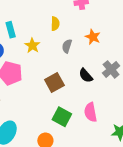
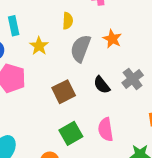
gray semicircle: (67, 46) -> (81, 48), size x1.6
green square: (62, 117) -> (71, 133), turned 30

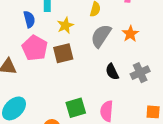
brown square: (64, 92) -> (63, 53), moved

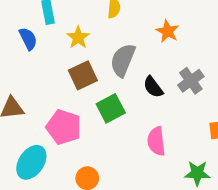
gray semicircle: (101, 36) -> (123, 60), moved
pink pentagon: (35, 48) -> (64, 127), moved
green square: (76, 108) -> (111, 108), moved

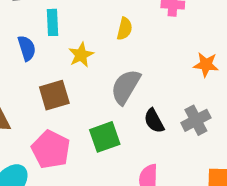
orange star: (167, 31) -> (206, 65), moved, turned -30
brown square: (83, 75) -> (54, 95), moved

